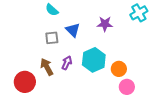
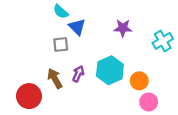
cyan cross: (139, 13) -> (163, 41), moved
blue triangle: (73, 30) -> (77, 27), moved

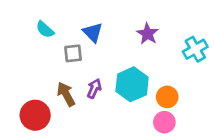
cyan semicircle: (61, 12) -> (45, 30), moved
purple star: (123, 28) -> (148, 34), turned 30
pink circle: (149, 102) -> (164, 122), moved

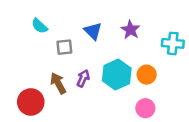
blue triangle: (93, 32) -> (93, 31), moved
cyan cross: (195, 49) -> (173, 43), turned 35
orange circle: (167, 97) -> (147, 75), moved

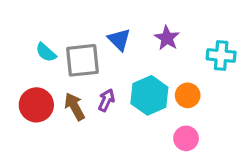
cyan semicircle: (39, 26) -> (46, 52), moved
gray square: (64, 47) -> (83, 60), size x1.6
red circle: (31, 102) -> (36, 105), moved

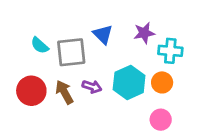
purple star: (167, 38) -> (144, 33), turned 30
cyan cross: (221, 56) -> (170, 51), moved
purple arrow: (106, 100) -> (92, 87), turned 84

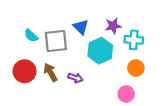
cyan hexagon: (129, 82) -> (100, 51), moved
orange circle: (162, 82) -> (136, 68), moved
purple arrow: (92, 87) -> (75, 78), moved

